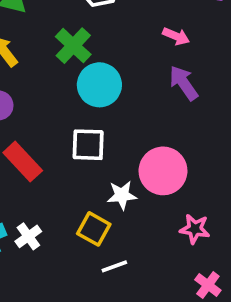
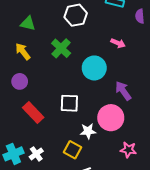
purple arrow: (184, 83) -> (123, 91), moved
cyan circle: (99, 85) -> (94, 68), moved

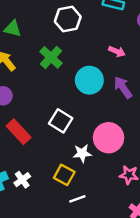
purple arrow: (123, 91) -> (123, 87), moved
white square: (69, 103) -> (61, 121), turned 30

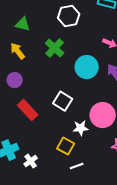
white cross: (22, 180) -> (31, 161), moved

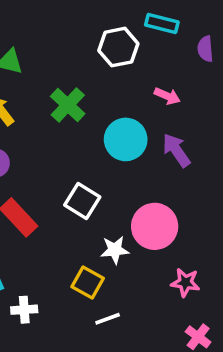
white hexagon: (69, 16) -> (118, 47), moved
white cross: (31, 161) -> (24, 310), turned 32

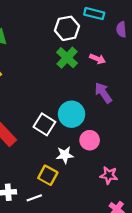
green cross: (68, 105) -> (67, 58), moved
cyan circle: (126, 139) -> (72, 114), moved
pink circle: (155, 226) -> (90, 140), size x0.7
white line: (108, 319) -> (34, 198), moved

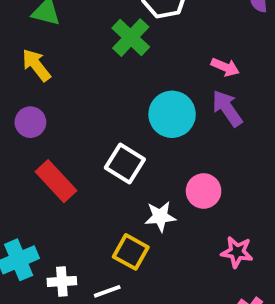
green cross: (67, 58) -> (131, 38), moved
pink arrow: (98, 59) -> (225, 67), moved
cyan circle: (72, 114) -> (172, 114), moved

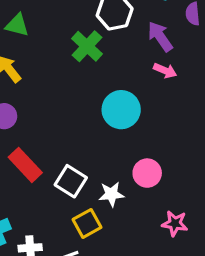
purple arrow: (227, 108) -> (160, 36), moved
white square: (125, 163) -> (71, 181), moved
yellow square: (131, 252) -> (87, 223), turned 32

